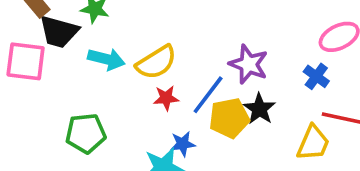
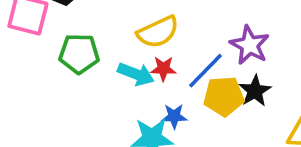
cyan arrow: (106, 59) -> (136, 74), moved
green pentagon: (86, 133) -> (79, 54), moved

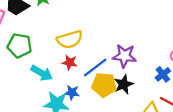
purple star: (250, 45) -> (124, 56), turned -30
cyan arrow: (136, 74) -> (42, 73), moved

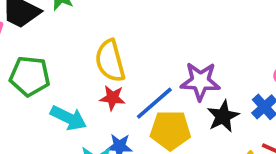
yellow semicircle: (70, 39) -> (110, 61), turned 95
black star: (124, 84) -> (223, 116), moved

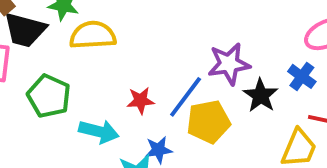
yellow semicircle: (110, 61) -> (93, 35), moved, turned 114
green pentagon: (30, 76) -> (49, 96), turned 30

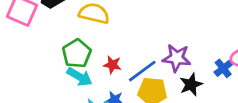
blue cross: (302, 76) -> (223, 68), moved
green pentagon: (49, 96) -> (77, 54), moved

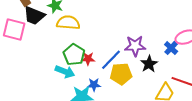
green pentagon: (77, 54) -> (74, 55), moved

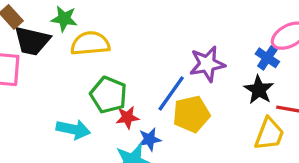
red star: (88, 59) -> (127, 117), moved
black star: (149, 64) -> (259, 90), moved
cyan arrow: (65, 72) -> (73, 129), moved

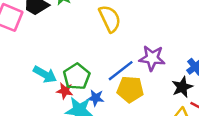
yellow semicircle: (90, 43) -> (110, 19), moved, turned 52
green pentagon: (109, 95) -> (77, 77), moved
red star: (127, 117) -> (65, 91), moved

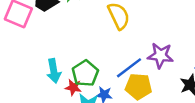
cyan arrow: (45, 74) -> (54, 71), turned 50

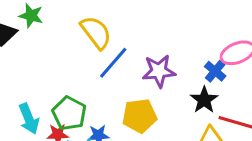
blue line: (129, 68) -> (113, 63), moved

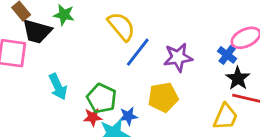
black star: (204, 100) -> (238, 78), moved
cyan arrow: (29, 119) -> (58, 87), moved

